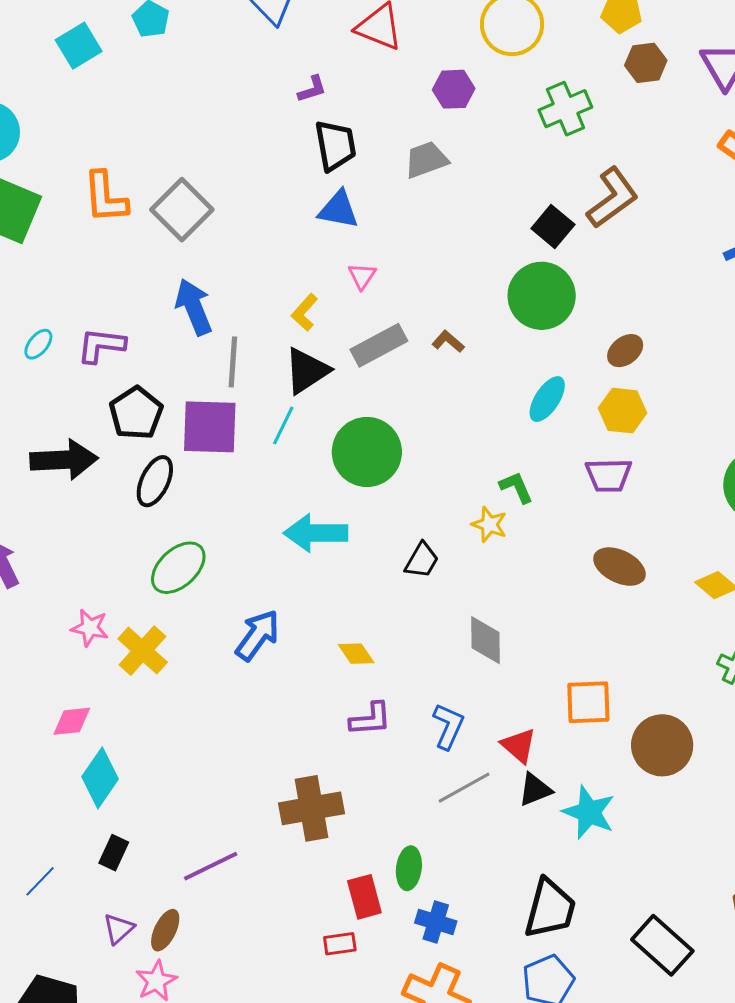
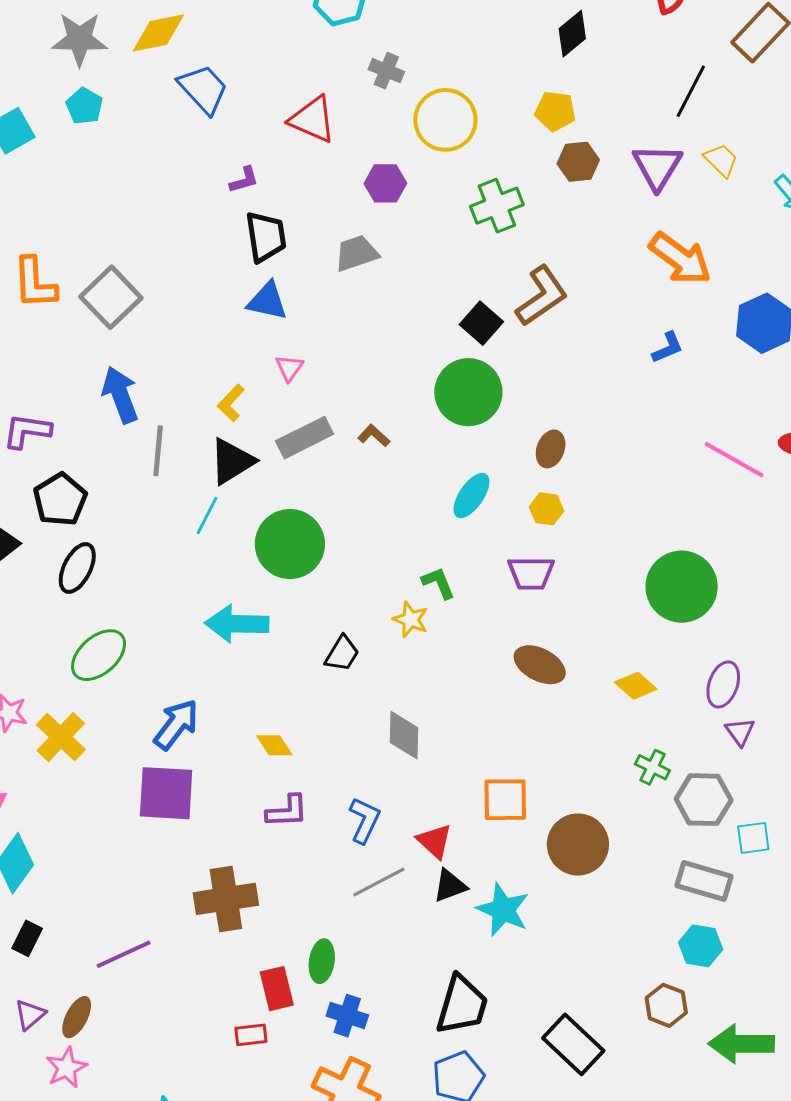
brown ellipse: (625, 351) -> (551, 449), turned -33
yellow hexagon: (623, 411) -> (547, 509), size x0.7
purple square: (210, 427) -> (166, 793), moved

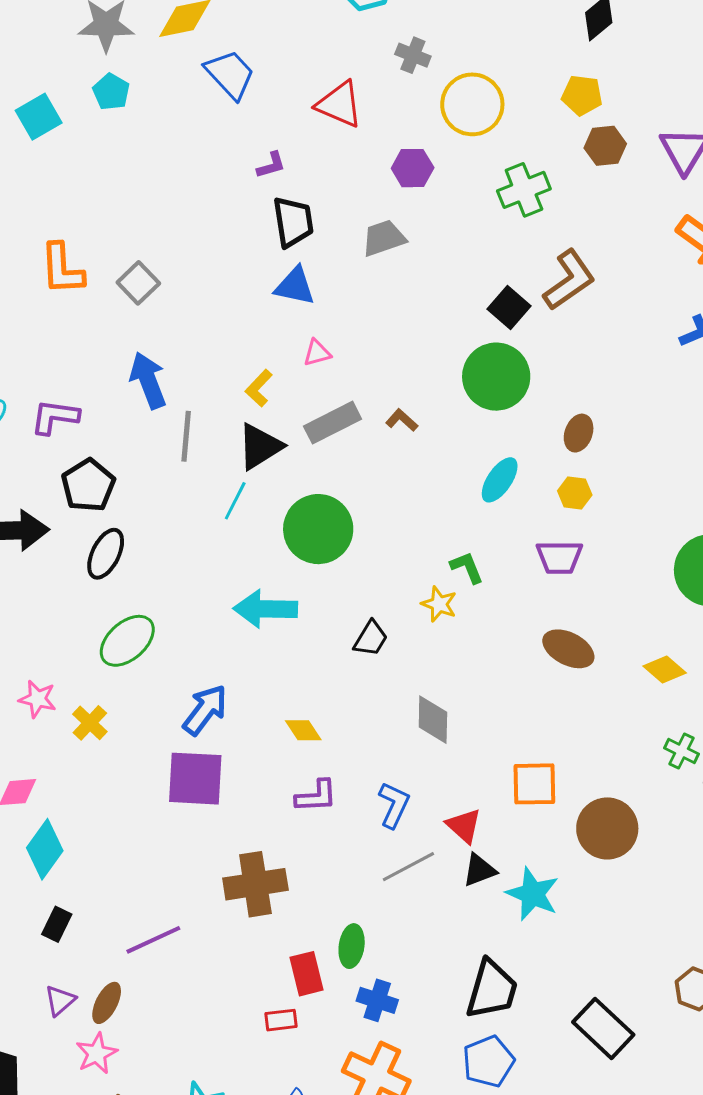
gray square: (111, 297) -> (138, 283), size x0.7
pink triangle: (289, 368) -> (317, 353), turned 40
yellow cross: (61, 737) -> (90, 723), size x0.7

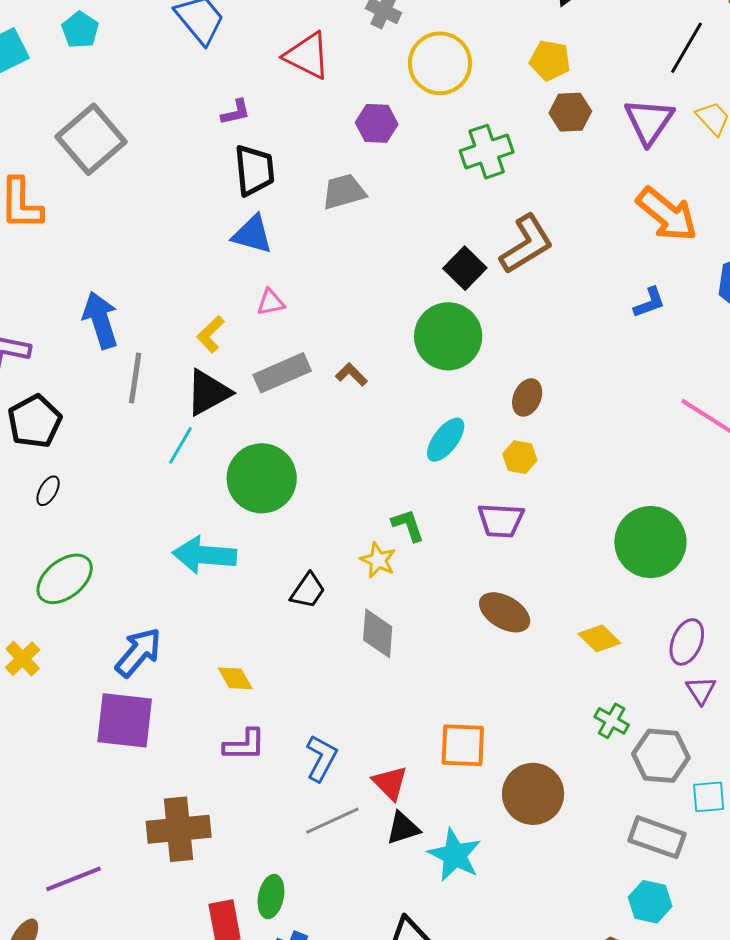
gray square: (138, 283) -> (91, 139), moved, size x1.6
black ellipse: (106, 554) -> (48, 491), size x0.6
gray diamond: (433, 720) -> (378, 633), moved

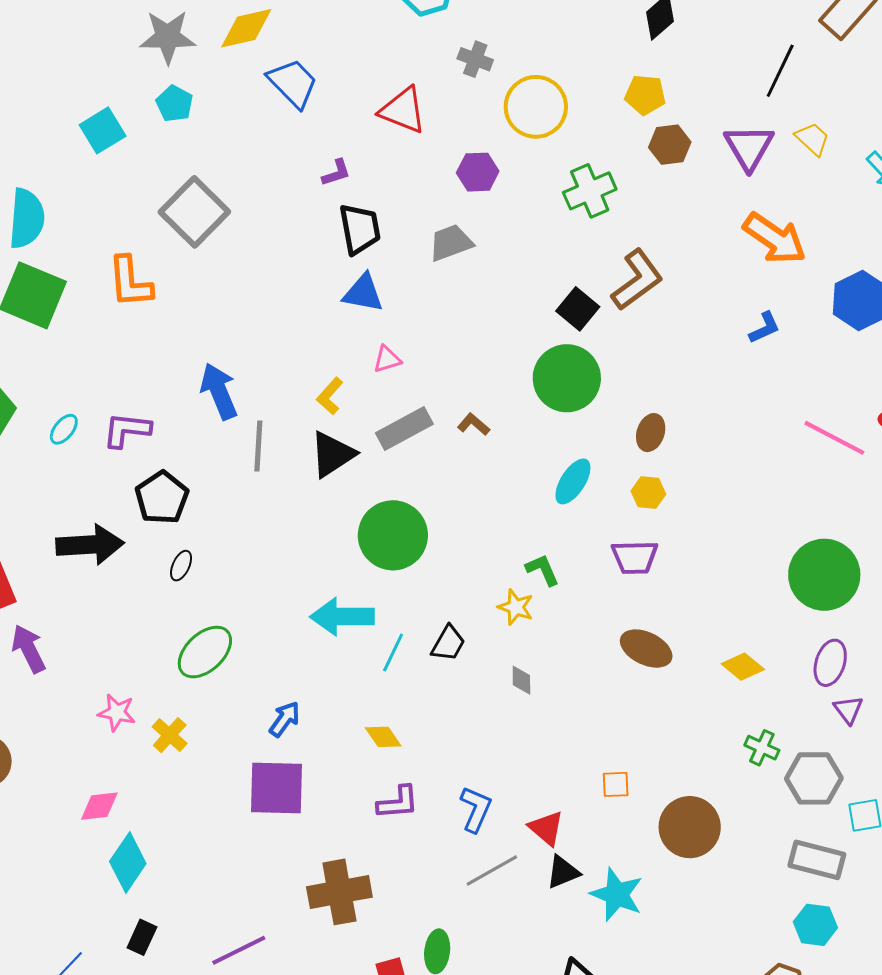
cyan line: (180, 445) -> (393, 653), moved
green circle: (650, 542) -> (824, 575), moved
gray diamond: (378, 633) -> (521, 680), size x0.6
blue arrow: (138, 652) -> (285, 719), size x0.7
orange square: (463, 745) -> (616, 784), size x0.6

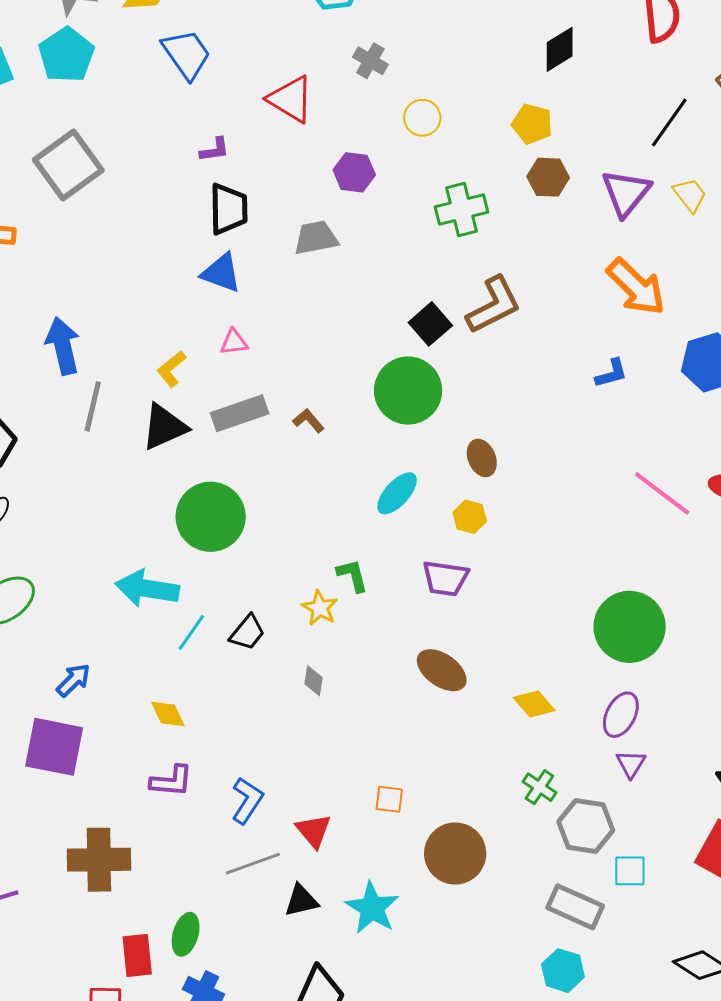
cyan pentagon: (174, 104) -> (66, 55), size x1.5
yellow circle: (536, 107) -> (422, 118), size x0.6
brown ellipse: (651, 433) -> (482, 458), turned -51
black triangle: (563, 872) -> (301, 901), moved

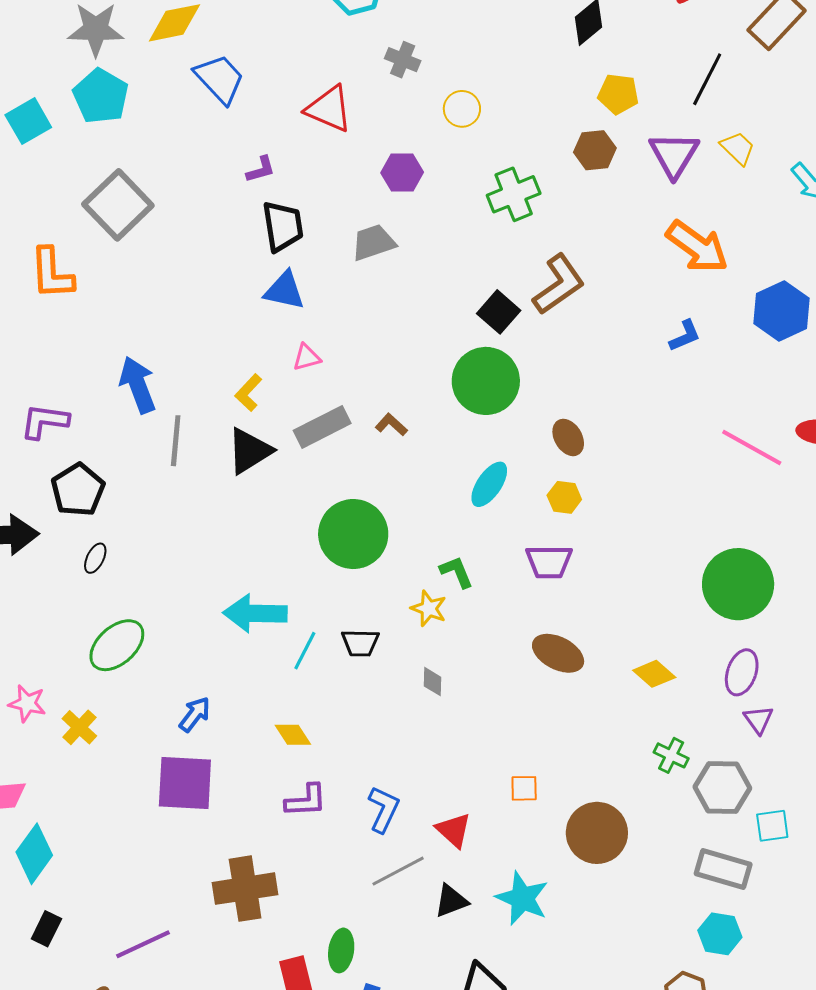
yellow pentagon: (532, 124) -> (618, 94), moved
green circle: (211, 517) -> (353, 534), moved
black trapezoid: (247, 632) -> (360, 643), turned 60

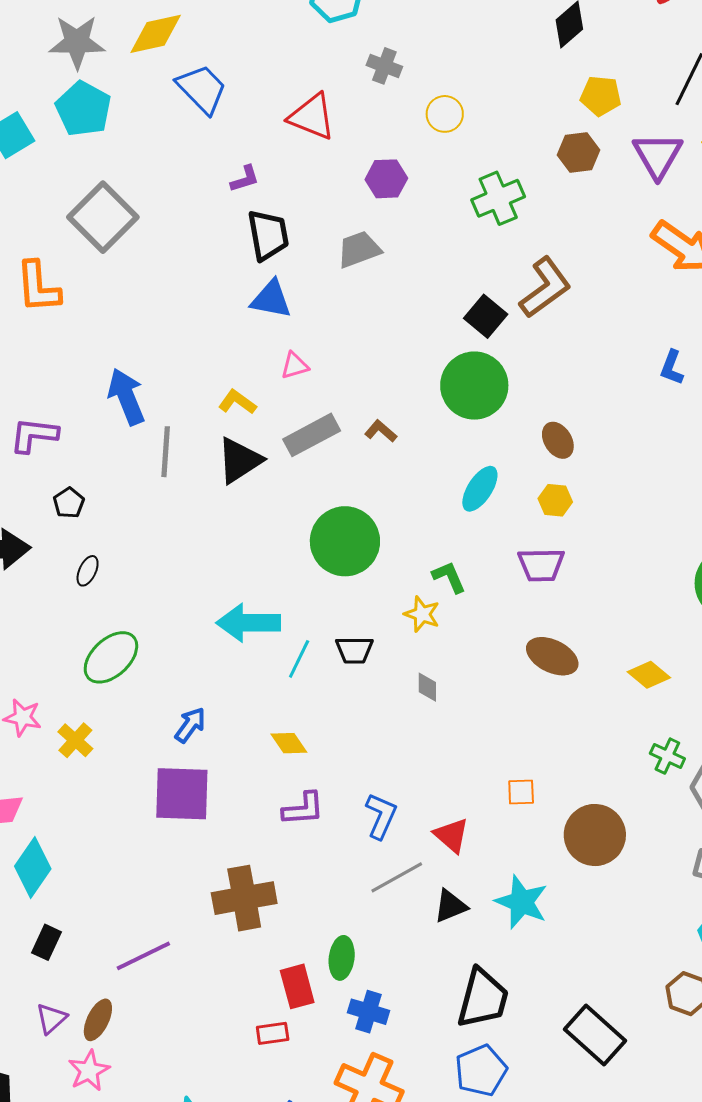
blue L-shape: (685, 336) -> (672, 368), moved, turned 135
yellow L-shape: (248, 393) -> (237, 402), turned 84
black pentagon: (78, 490) -> (69, 503), size x0.6

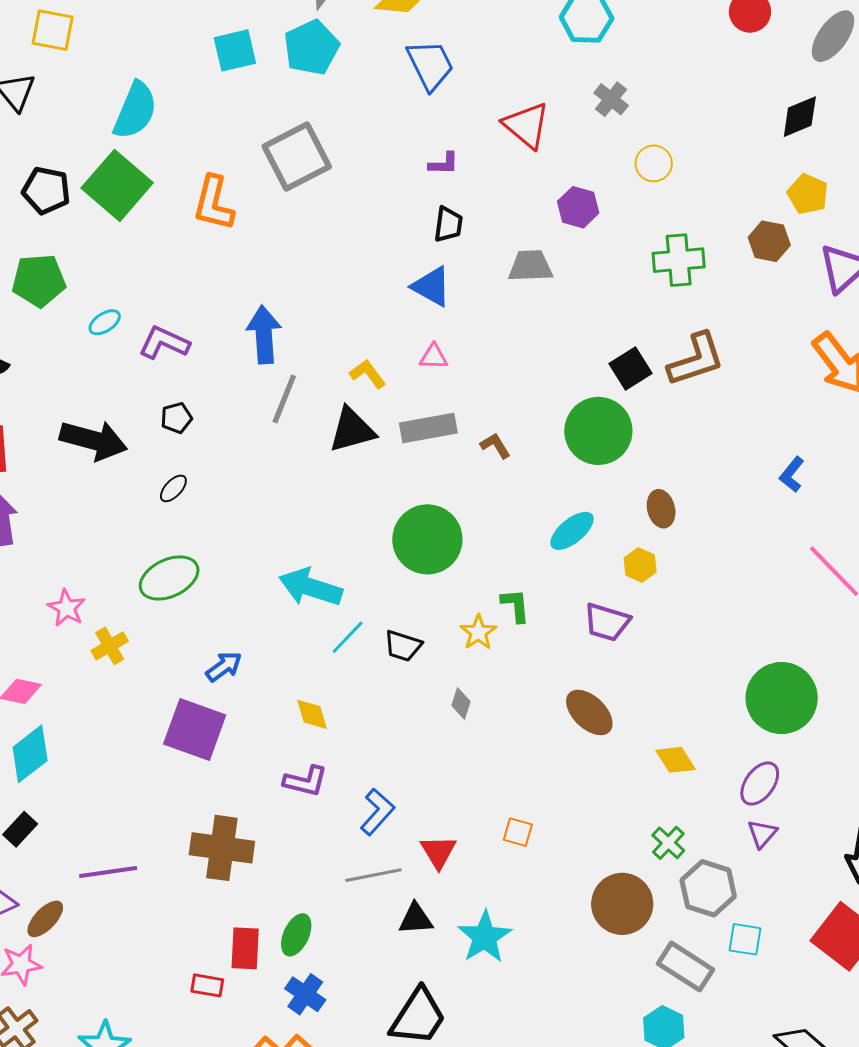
black trapezoid: (268, 235) -> (448, 224), size x0.7
brown circle: (595, 835) -> (622, 904), moved

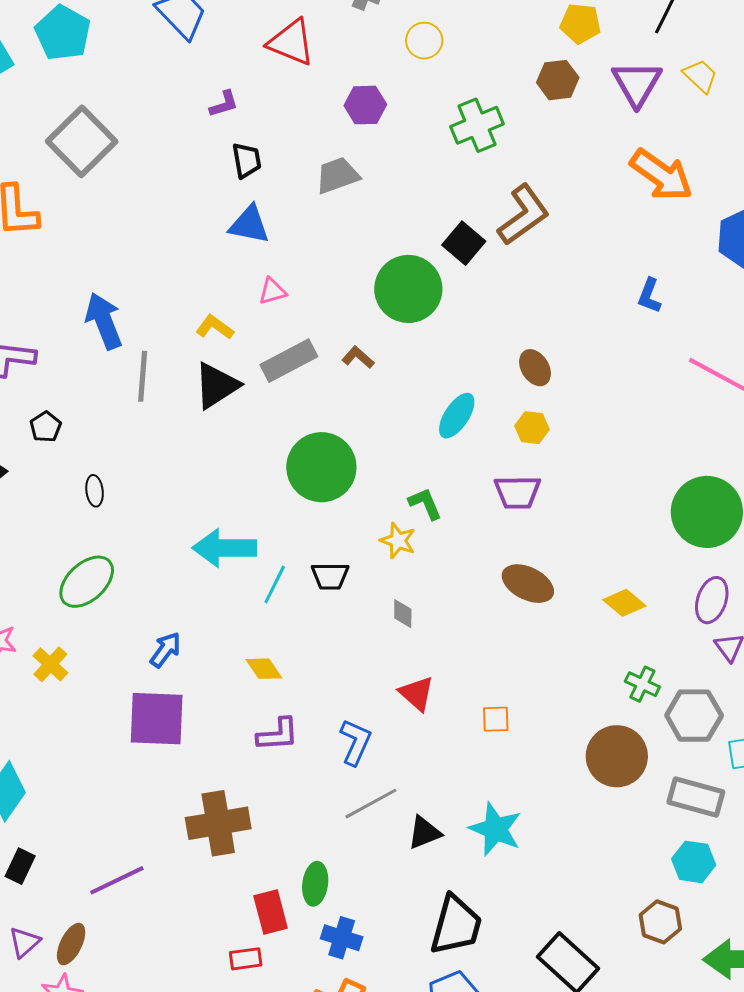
green circle: (598, 431) -> (408, 289), moved
black ellipse: (173, 488) -> (95, 491), moved, turned -32
red triangle: (438, 852) -> (417, 693), moved

